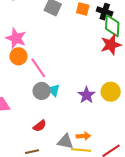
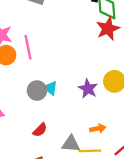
pink line: (38, 68) -> (28, 47), moved, turned 30
orange arrow: (83, 136) -> (98, 129), moved

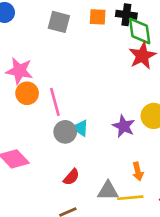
pink line: (28, 47) -> (55, 102), moved
orange arrow: (98, 129) -> (138, 171), turned 91

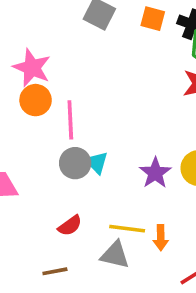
yellow line: (130, 198) -> (127, 229), moved

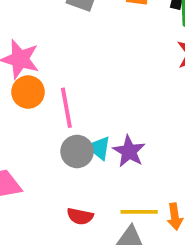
purple star: (155, 173) -> (129, 151), moved
red semicircle: (70, 226) -> (80, 216), turned 55

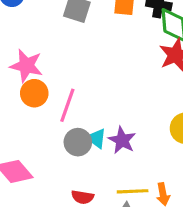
pink line: (66, 108) -> (67, 105), turned 32

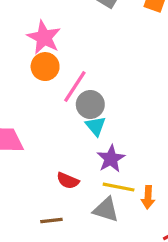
purple star: (122, 140) -> (111, 159), moved
gray circle: (78, 142) -> (90, 104), moved

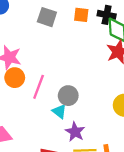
gray circle: (90, 104) -> (68, 96), moved

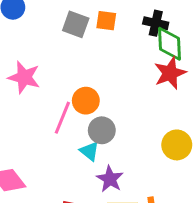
orange square: (81, 15) -> (106, 21), moved
orange circle: (15, 78) -> (86, 101), moved

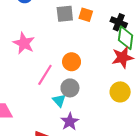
gray square: (76, 24) -> (65, 14), turned -36
orange circle: (86, 101) -> (72, 62), moved
yellow circle: (177, 145) -> (120, 92), moved

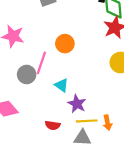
gray circle: (70, 88) -> (27, 74), moved

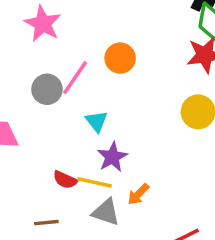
yellow line: (87, 121) -> (95, 182), moved
orange arrow: (108, 123) -> (138, 194), moved, turned 40

